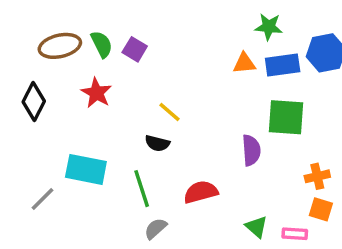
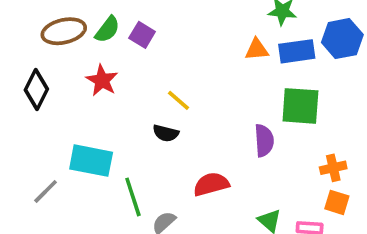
green semicircle: (102, 44) -> (107, 29), turned 64
green line: (142, 189) -> (133, 197), moved

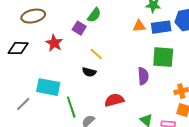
green semicircle: (107, 29) -> (94, 15), moved
purple square: (142, 35) -> (79, 28), moved
black diamond: (36, 90) -> (18, 48), turned 65

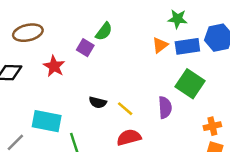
orange triangle: (139, 26) -> (160, 45), turned -32
yellow line: (96, 54) -> (125, 109), moved
green square: (163, 57) -> (190, 84), turned 30

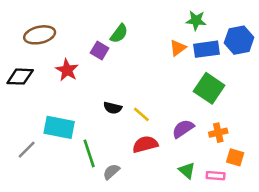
purple semicircle: (165, 107) -> (183, 129), moved, turned -120
orange cross: (212, 126) -> (218, 133), moved

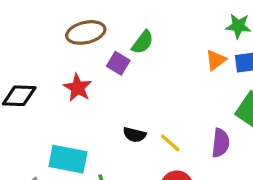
brown ellipse: (40, 35) -> (86, 32), moved
purple semicircle: (183, 129) -> (221, 143), moved, turned 130

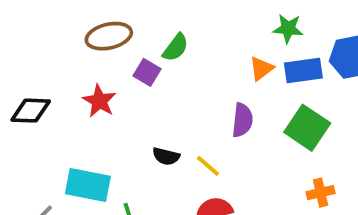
purple semicircle: (221, 143) -> (242, 120), moved

